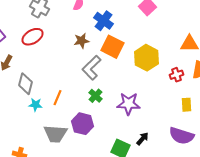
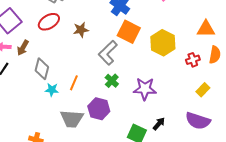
brown star: (82, 41) -> (81, 30), moved
yellow rectangle: (186, 105) -> (203, 90), turned 48

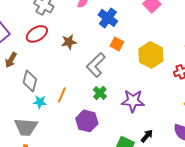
orange square: (129, 32) -> (117, 44), size x0.6
gray trapezoid: (72, 119) -> (26, 127), moved

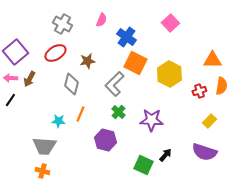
orange square: (117, 44) -> (135, 63), size x1.6
gray diamond: (30, 81) -> (71, 84), moved

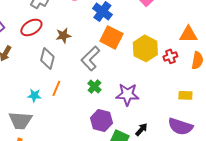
red cross: (199, 91) -> (170, 56), moved
yellow rectangle: (209, 121) -> (185, 95), turned 48
purple hexagon: (105, 140) -> (101, 120), moved

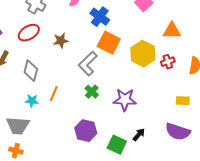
orange triangle: (188, 34) -> (172, 31), moved
gray diamond: (47, 58) -> (31, 71), moved
purple hexagon: (101, 120) -> (86, 131), moved

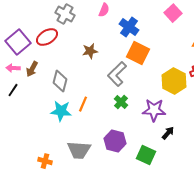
red ellipse: (29, 33) -> (47, 37), moved
yellow hexagon: (143, 54) -> (174, 81), moved
cyan star: (32, 101) -> (61, 111), size x1.5
gray trapezoid: (18, 126) -> (79, 150), moved
black arrow: (139, 135) -> (168, 133), moved

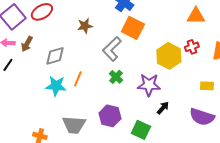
gray diamond: (60, 81) -> (55, 56), turned 60

